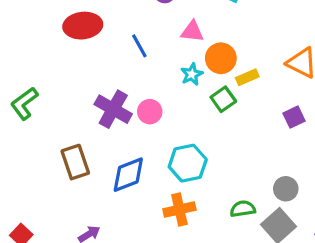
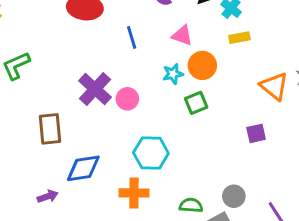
yellow rectangle: (247, 77) -> (239, 38), moved
blue diamond: (128, 175) -> (83, 168), moved

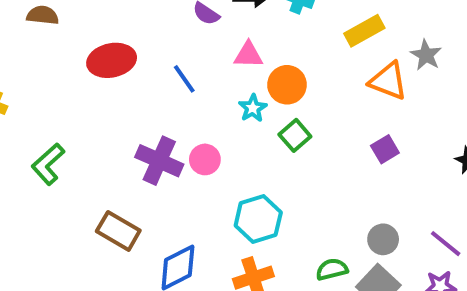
yellow rectangle: (239, 38) -> (364, 31), moved, size x1.4
brown rectangle: (50, 129) -> (118, 231), turned -36

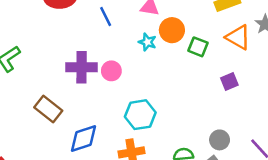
cyan star: (253, 108) -> (147, 42), turned -30
green square: (295, 135) -> (198, 47), moved, turned -36
purple cross: (159, 161) -> (82, 67), turned -32

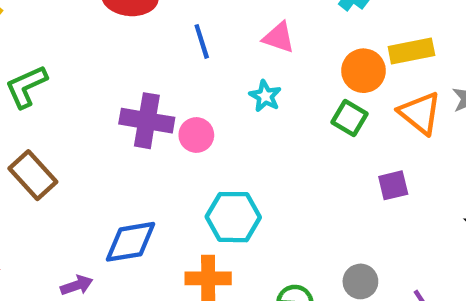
orange circle: (172, 30) -> (364, 71), moved
brown rectangle: (48, 109) -> (33, 175), moved

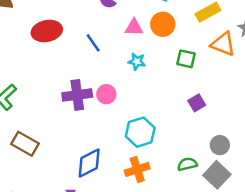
orange circle: (364, 71) -> (163, 24), moved
purple square: (393, 185) -> (197, 103), moved

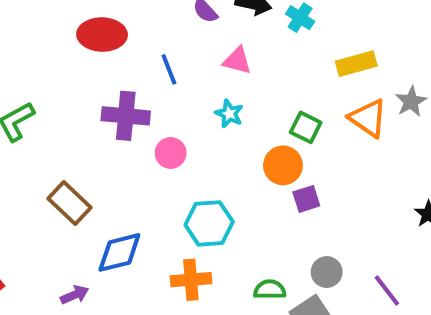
orange circle: (163, 24) -> (283, 165), moved
purple cross: (77, 95) -> (126, 116), moved
brown rectangle: (25, 144) -> (69, 203), moved

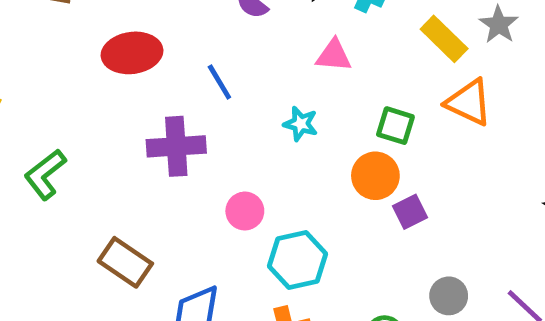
pink triangle: (237, 61) -> (334, 55), moved
yellow rectangle: (356, 64) -> (444, 39), turned 69
gray star: (411, 101) -> (499, 25), moved
pink circle: (171, 153) -> (245, 211), moved

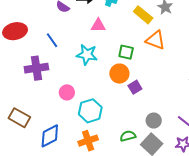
cyan star: (301, 124) -> (87, 55), size x1.5

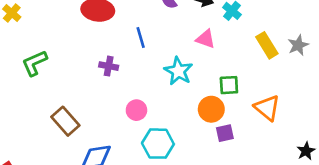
orange triangle: (155, 40) -> (267, 108), moved
green square: (126, 52) -> (229, 85), turned -35
purple cross: (36, 68) -> (109, 66), size x0.6

